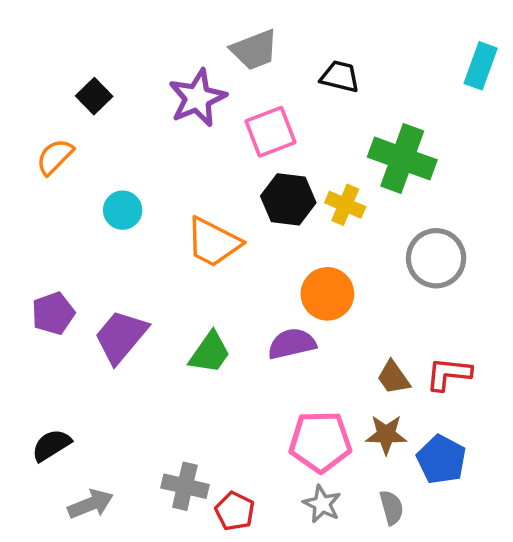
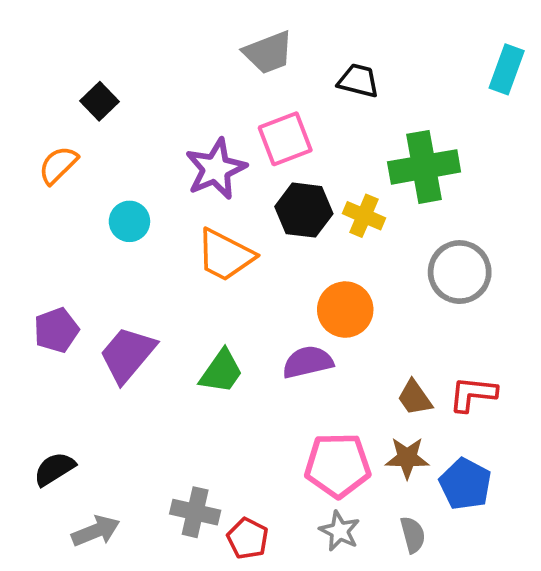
purple star: (197, 98) -> (216, 169), moved
green cross: (402, 158) -> (424, 167), turned -30

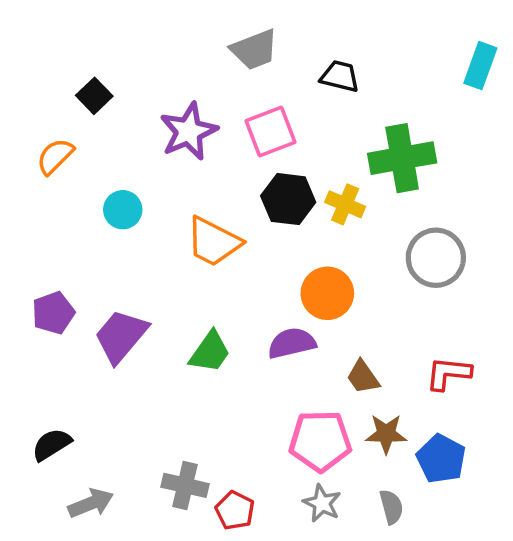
purple star: (216, 169) -> (189, 131), moved
brown trapezoid: (415, 398) -> (363, 377), moved

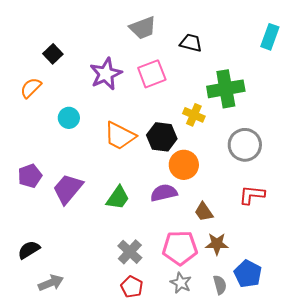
black hexagon: (288, 199) -> (162, 137), moved
red L-shape: (448, 373) -> (252, 195), moved
blue pentagon: (441, 459) -> (248, 274), moved
gray cross: (185, 485) -> (130, 252), moved, turned 30

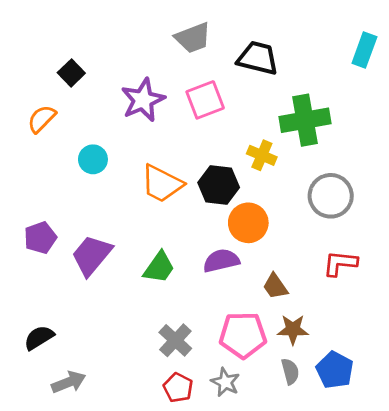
black trapezoid: (191, 43) -> (258, 58), size x1.4
gray star: (181, 283) -> (225, 382), moved
gray semicircle: (220, 285) -> (290, 371), moved

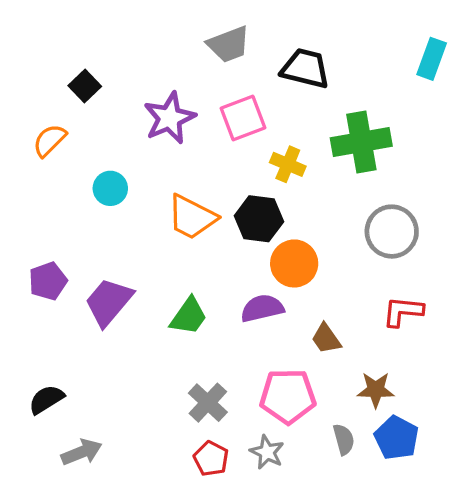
yellow cross: (262, 155) -> (288, 164), moved
brown star: (293, 330) -> (376, 390), moved

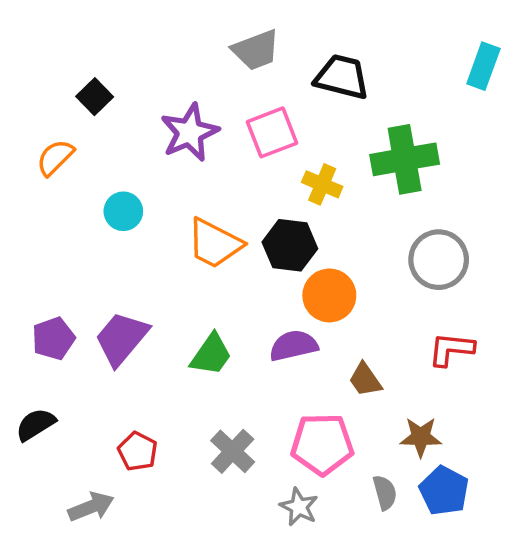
purple pentagon: (48, 281) -> (53, 338), moved
black semicircle: (46, 399) -> (36, 424), moved
red pentagon: (211, 459) -> (138, 451), moved

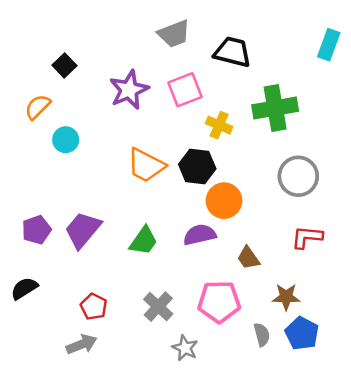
cyan circle: (123, 211) -> (66, 140), moved
gray arrow: (91, 507) -> (82, 344), moved
gray star: (299, 507) -> (185, 348), moved

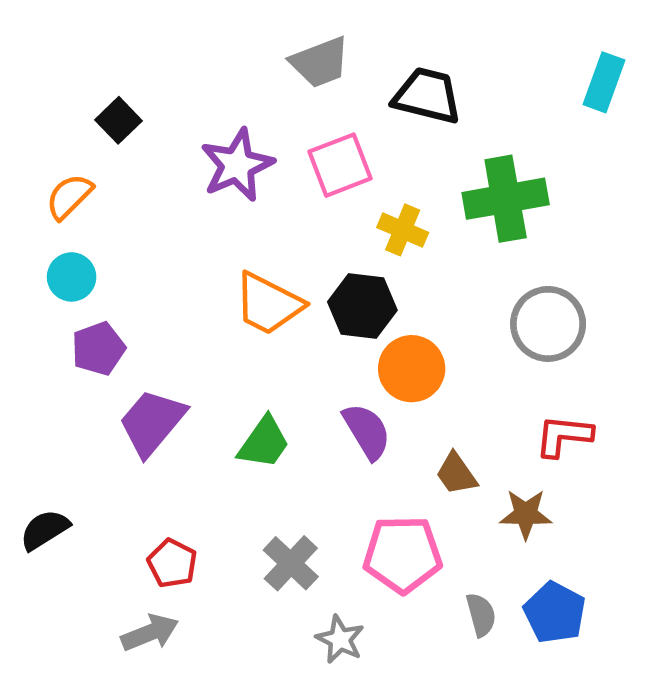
cyan circle: (66, 140) -> (72, 277), moved
purple pentagon: (36, 230) -> (98, 349), moved
purple semicircle: (200, 235) -> (367, 431), turned 72
brown star: (286, 297) -> (526, 514), moved

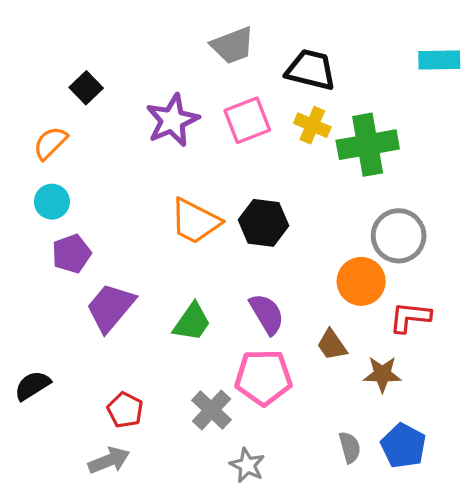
cyan rectangle: (604, 82) -> (439, 60), turned 69
yellow cross: (403, 230) -> (312, 125), moved
orange circle: (412, 369) -> (361, 281), moved
pink pentagon: (403, 554) -> (264, 377), moved

